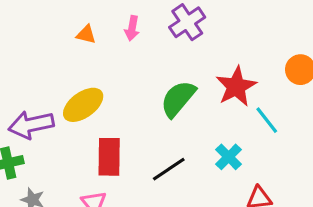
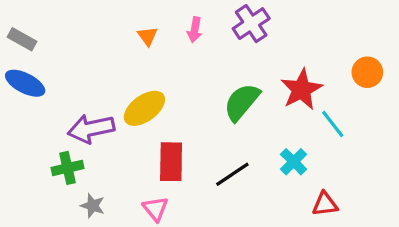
orange triangle: (86, 34) -> (148, 36), turned 40

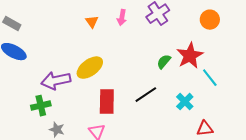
orange circle: (367, 72) -> (210, 20), moved
green semicircle: (242, 102) -> (164, 62), moved, size x0.6
black line: (232, 174) -> (146, 95), moved

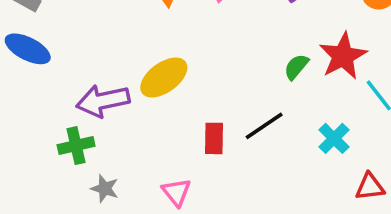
red rectangle: (107, 102) -> (214, 138), moved, size x0.7

